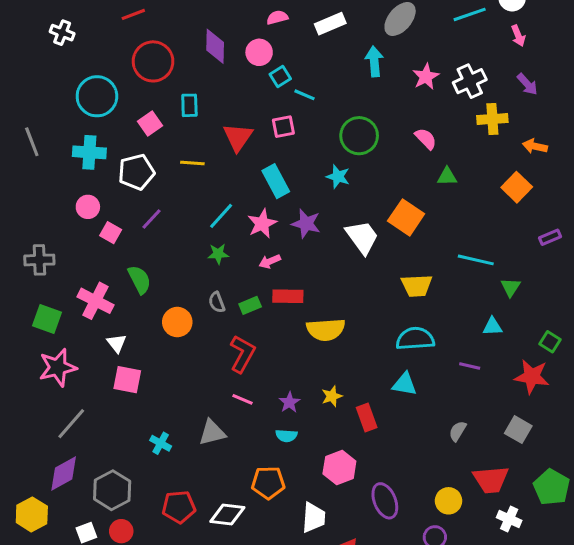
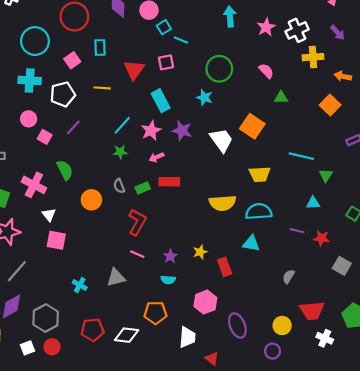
yellow semicircle: (326, 330) -> (222, 203), moved
red star: (532, 377) -> (322, 238), moved, size x0.7
gray square: (518, 430) -> (342, 266), moved

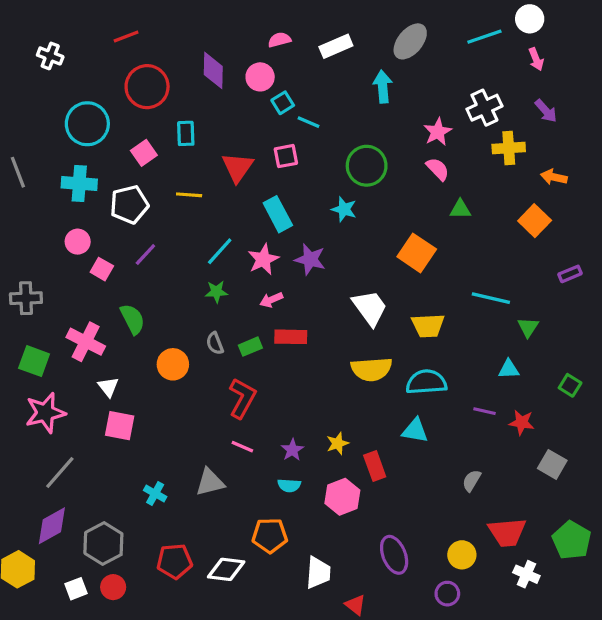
pink star: (266, 27) -> (438, 132), moved
white trapezoid: (221, 140) -> (370, 308), moved
pink hexagon: (205, 302) -> (342, 497), moved

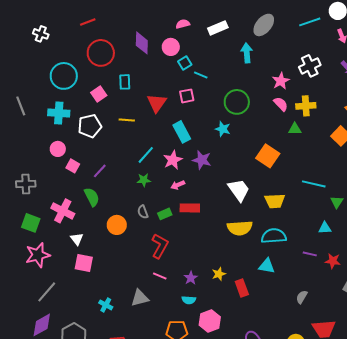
yellow cross: (509, 148) -> (306, 106), moved
purple line: (145, 255) -> (100, 171), moved
pink hexagon: (342, 497) -> (210, 321), moved

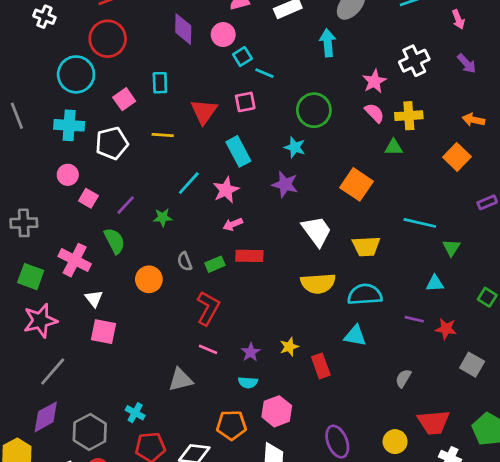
red circle: (101, 53) -> (108, 39), moved
purple star: (202, 160) -> (285, 184), moved
green star: (144, 180) -> (163, 217), moved
cyan cross: (106, 305) -> (135, 413), moved

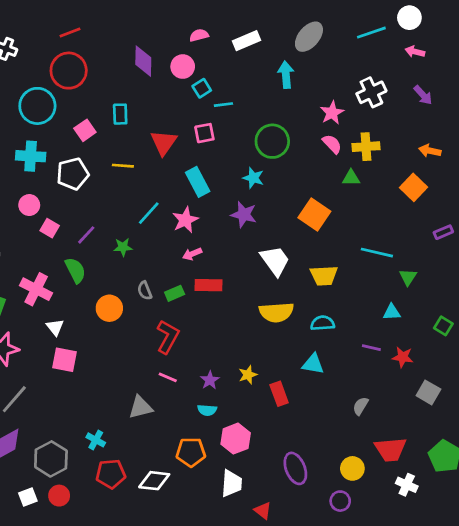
pink arrow: (458, 19) -> (415, 52), turned 126
cyan line: (264, 73) -> (223, 105), turned -30
cyan semicircle: (365, 294) -> (323, 323), size x0.7

